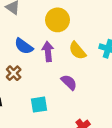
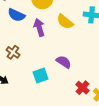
blue semicircle: (24, 46) -> (16, 15), moved
purple semicircle: (69, 82) -> (64, 62), moved

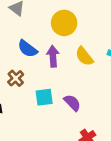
blue semicircle: (16, 15) -> (27, 49), moved
cyan square: (41, 75) -> (44, 97), moved

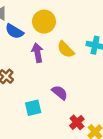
blue semicircle: (27, 49) -> (14, 31), moved
cyan square: (44, 97) -> (33, 108), moved

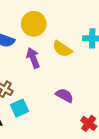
cyan square: (33, 108) -> (20, 108), moved

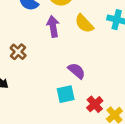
cyan square: (20, 108) -> (66, 94), moved

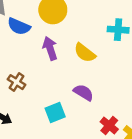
yellow semicircle: (84, 24) -> (85, 53), moved
cyan square: (66, 94) -> (55, 112), moved

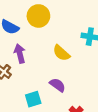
purple arrow: (50, 48) -> (20, 54), moved

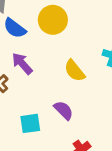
purple arrow: (20, 54) -> (22, 63), turned -36

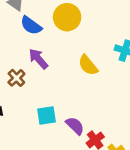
purple semicircle: (64, 110) -> (75, 126), moved

